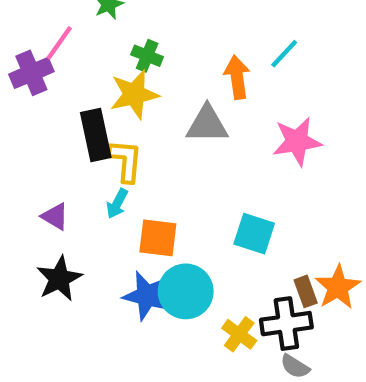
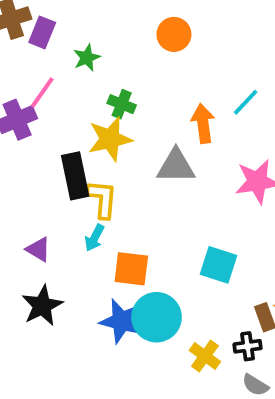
black cross: (286, 324) -> (248, 346), size x0.6

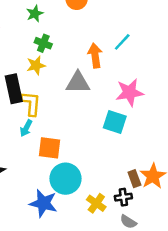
green star: (87, 58) -> (35, 14), moved
yellow star: (110, 139) -> (36, 65), size x0.7
cyan square: (218, 265) -> (115, 122), moved
blue star: (122, 321) -> (43, 203), moved

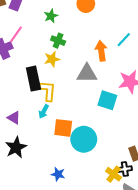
cyan square: (115, 122) -> (107, 100), moved
cyan circle: (65, 179) -> (84, 139), moved
blue star: (43, 203) -> (58, 174), size x0.6
yellow cross: (96, 203) -> (114, 174), moved

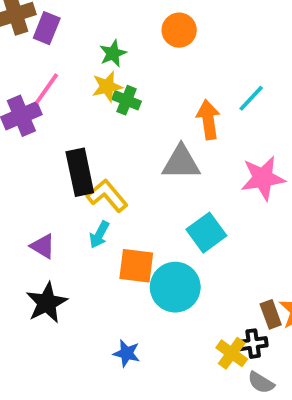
yellow star: (52, 59) -> (107, 87), moved
yellow L-shape: (48, 91) -> (107, 196), turned -45
cyan square: (107, 100) -> (206, 233), moved, turned 36

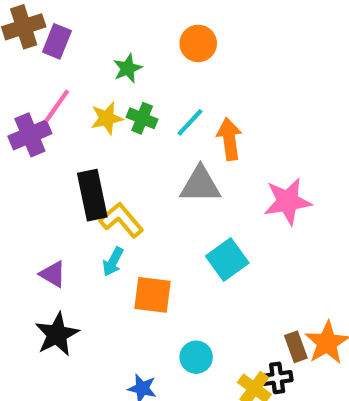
yellow star: (107, 87) -> (107, 118), moved
cyan line: (251, 98) -> (190, 122), moved
cyan circle: (175, 287) -> (196, 357), moved, size x0.6

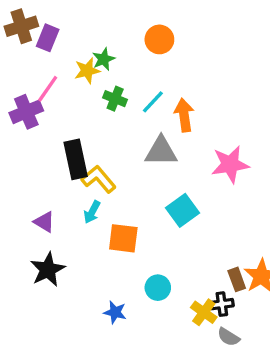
yellow star: (107, 118) -> (87, 71), moved

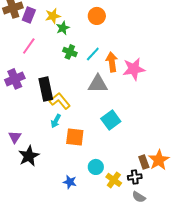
yellow star: (87, 71) -> (53, 16), moved
purple cross: (26, 112) -> (15, 79), moved
pink star: (230, 164) -> (134, 69), moved
purple triangle: (44, 222) -> (15, 137), moved, turned 32
yellow cross: (204, 312) -> (114, 180), moved

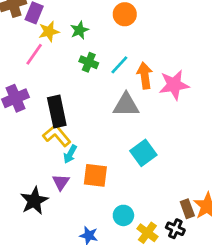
yellow star: (53, 16) -> (49, 32), moved
yellow L-shape: (60, 101) -> (57, 135), moved
purple triangle: (15, 137) -> (61, 182), moved
black cross: (135, 177) -> (175, 229), turned 32

